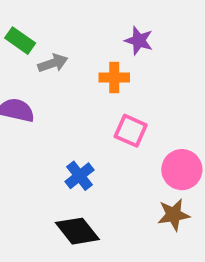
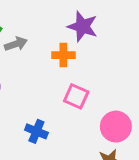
purple star: (139, 41) -> (83, 26), size x1.4
blue cross: (79, 176) -> (36, 131), turned -30

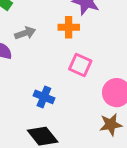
gray arrow: (16, 44) -> (25, 33), moved

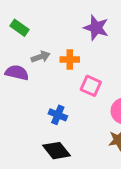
orange cross: (69, 27) -> (70, 59), moved

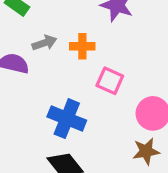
blue cross: (58, 115) -> (67, 119), size x1.5

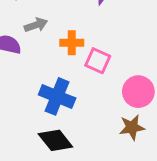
orange cross: (82, 46) -> (72, 43), moved

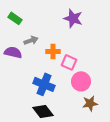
pink circle: (138, 92) -> (81, 81), moved

